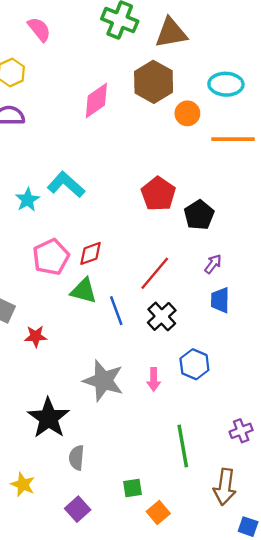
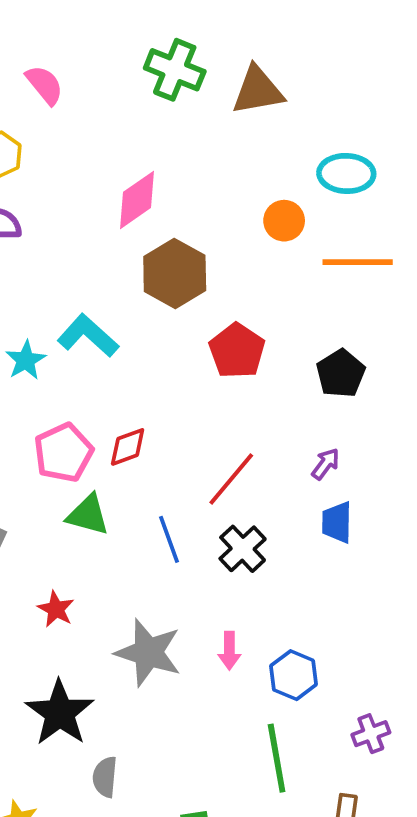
brown hexagon: (154, 82) -> (175, 273), moved
black pentagon: (199, 215) -> (341, 373), moved
green triangle: (84, 291) -> (88, 515), moved
red star: (36, 336) -> (56, 609), moved, turned 30
blue hexagon: (194, 364) -> (294, 675), moved

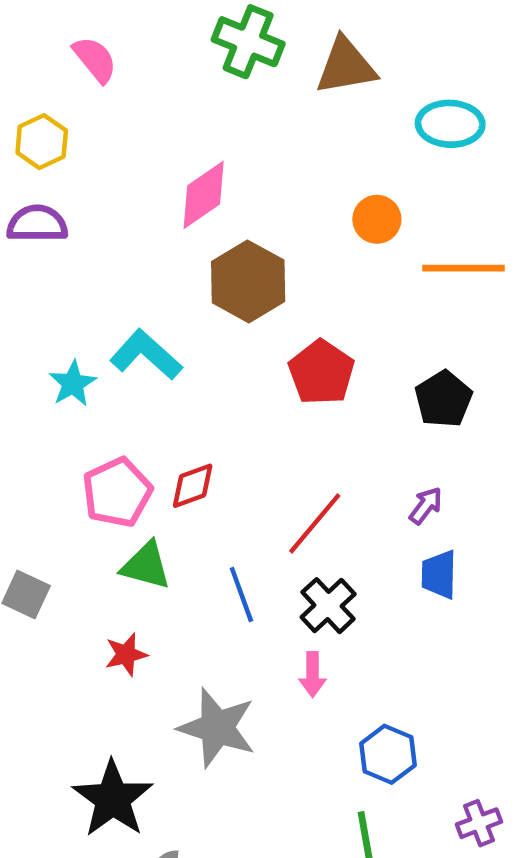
cyan ellipse: (346, 173) -> (450, 124), moved
red star: (56, 609) -> (126, 654), moved, turned 30
pink arrow: (229, 651) -> (313, 674), moved

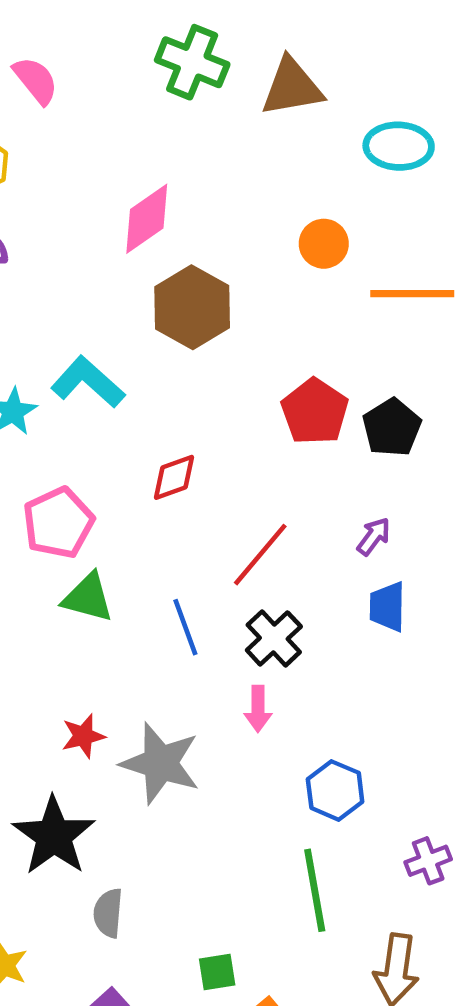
red pentagon: (321, 372) -> (315, 412), moved
red diamond: (193, 486) -> (174, 477), moved
red star: (126, 654) -> (83, 736), moved

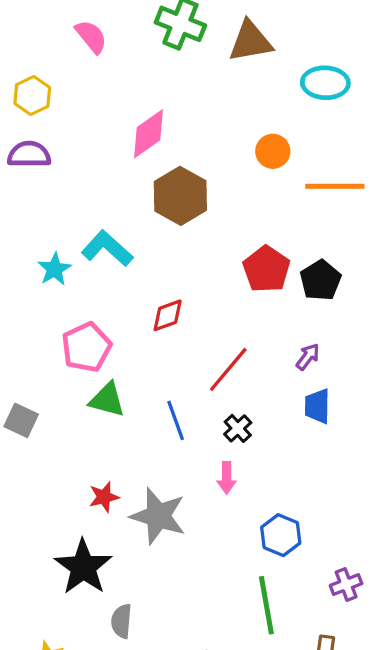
pink semicircle: (36, 80) -> (91, 37), moved
black cross: (274, 638) -> (238, 428), size x0.7

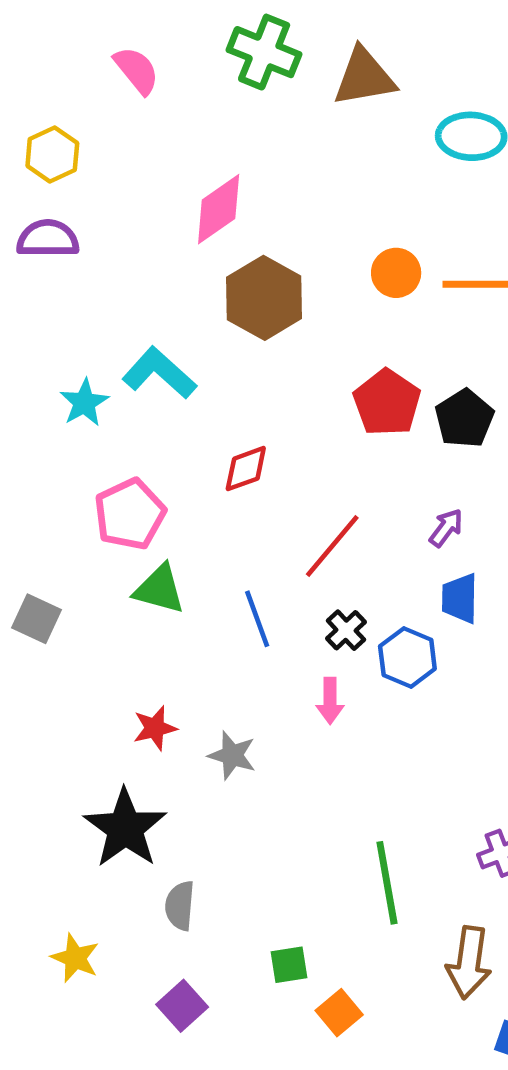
orange circle: (273, 151) -> (396, 273), moved
gray star: (158, 516) -> (232, 755), size x0.6
blue hexagon: (281, 535) -> (407, 658), moved

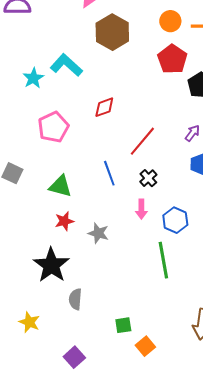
red pentagon: (387, 403) -> (172, 59), moved
green triangle: (159, 589) -> (60, 186), moved
blue hexagon: (407, 658) -> (175, 220), moved
green line: (387, 883) -> (163, 260), moved
purple square: (182, 1006) -> (74, 357), moved

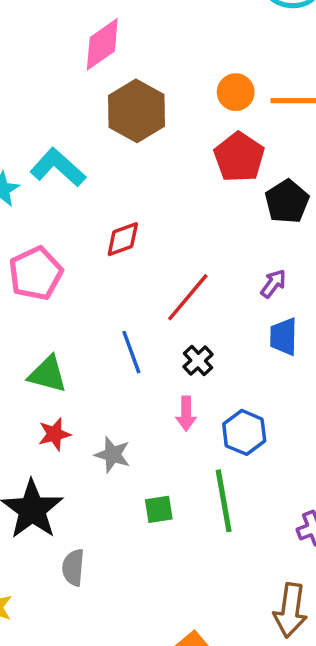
green square: (123, 325) -> (159, 509), moved

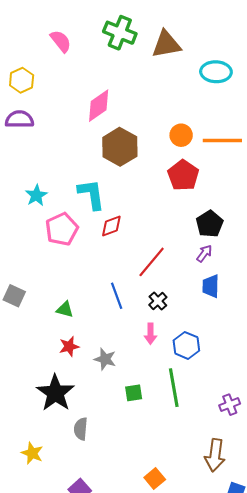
cyan L-shape: (58, 167) -> (91, 194), moved, turned 40
black pentagon: (287, 202) -> (210, 224), moved
pink pentagon: (36, 273) -> (62, 229), moved
green triangle: (48, 374) -> (65, 309), size x0.7

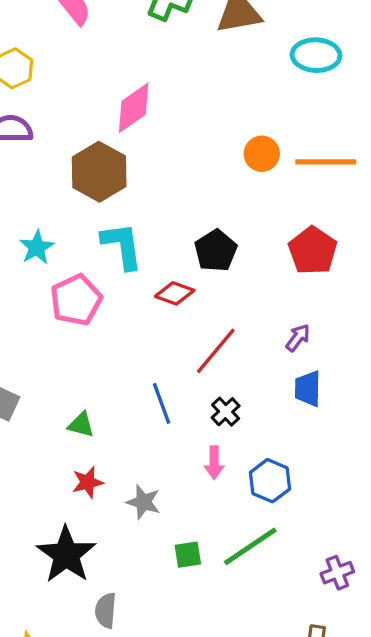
brown hexagon: (120, 147) -> (99, 172), moved
red pentagon: (183, 175) -> (313, 251), moved
black pentagon: (210, 224) -> (216, 251), moved
red diamond: (111, 226) -> (175, 293), moved, turned 40
green line: (174, 388) -> (250, 546), turned 66

